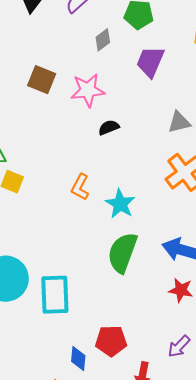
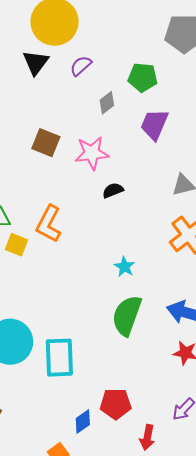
orange L-shape: (80, 187) -> (49, 224), moved, size x1.4
cyan star: (120, 204) -> (125, 267), size x0.7
blue diamond: (78, 359) -> (83, 421), turned 50

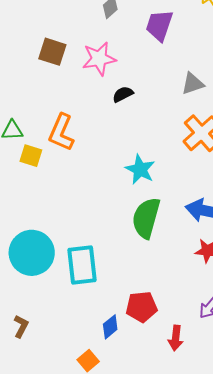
cyan star: (125, 267) -> (140, 169), size x1.4

